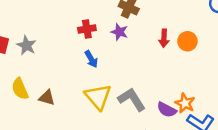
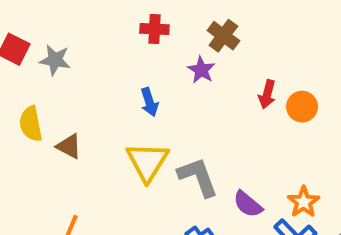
red cross: (87, 29) -> (154, 29), moved
gray star: (26, 46) -> (55, 60), turned -30
orange star: (185, 103) -> (304, 202), moved

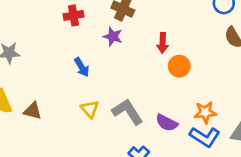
orange circle: (302, 107) -> (179, 66), moved
yellow triangle: (147, 162) -> (90, 109), size x0.6
orange star: (304, 202) -> (205, 112), turned -30

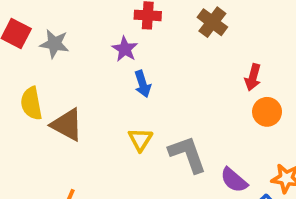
purple star: (113, 36) -> (125, 49), moved
brown triangle: (33, 111) -> (67, 125), size x1.4

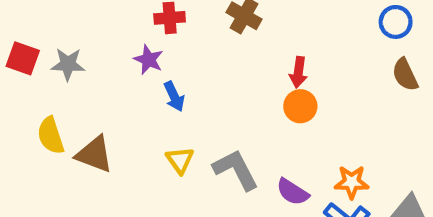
orange circle: (267, 112) -> (300, 106), moved

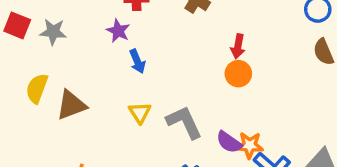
yellow semicircle: (51, 136) -> (37, 88), turned 36
brown triangle: (94, 154) -> (71, 105), turned -44
orange star: (352, 182) -> (250, 145), moved

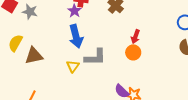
purple star: (118, 31) -> (74, 11), moved
blue arrow: (137, 61) -> (76, 36), size x1.6
gray L-shape: (184, 122) -> (95, 57), moved, turned 105

